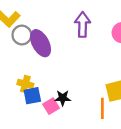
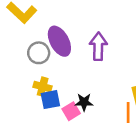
purple arrow: (83, 25) -> (98, 46), moved
gray circle: (22, 35) -> (39, 53), moved

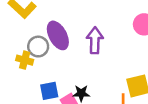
yellow cross: (43, 87) -> (25, 60), moved

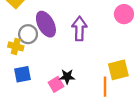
blue square: (49, 91) -> (22, 74), moved

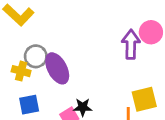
purple ellipse: (46, 24) -> (57, 68), moved
purple arrow: (79, 29) -> (131, 44), moved

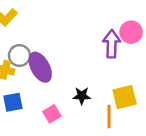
black star: (83, 107) -> (82, 96), moved

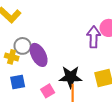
black star: (82, 96) -> (71, 77), size x1.6
orange line: (109, 117) -> (73, 93), moved

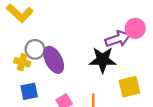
purple arrow: (94, 37) -> (118, 39), turned 70
black star: (71, 77) -> (103, 60), moved

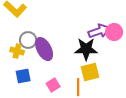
pink circle: (135, 28) -> (114, 32), moved
yellow square: (129, 87) -> (90, 72), moved

